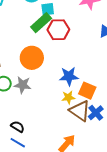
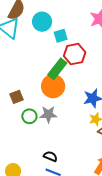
green rectangle: (41, 23) -> (57, 69), moved

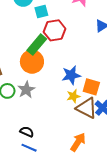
gray star: (48, 114) -> (26, 90), turned -30

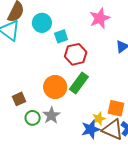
green rectangle: (37, 45) -> (79, 83), moved
blue star: (71, 75) -> (91, 129), moved

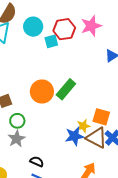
red hexagon: (76, 54) -> (64, 29), moved
gray star: (51, 115) -> (17, 139), moved

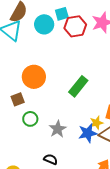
cyan square: (51, 41) -> (62, 14), moved
orange circle: (42, 91) -> (34, 77), moved
gray star: (17, 139) -> (58, 129), moved

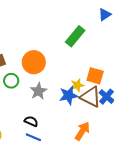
orange circle: (34, 77) -> (34, 62), moved
green rectangle: (78, 86) -> (75, 36), moved

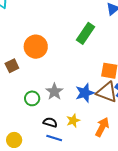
orange circle: (34, 62) -> (36, 47), moved
green circle: (11, 81) -> (32, 98), moved
yellow star: (77, 85) -> (73, 121), moved

